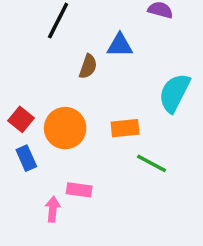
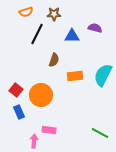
blue triangle: (120, 45) -> (72, 36), moved
orange rectangle: (125, 128) -> (75, 76), moved
green line: (151, 163) -> (100, 133), moved

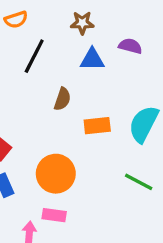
brown star: (54, 14) -> (82, 23), moved
orange circle: (41, 95) -> (56, 174), moved
green line: (100, 133) -> (139, 182), moved

